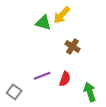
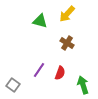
yellow arrow: (62, 15) -> (67, 14), moved
purple line: (42, 76) -> (39, 70), turned -35

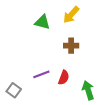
brown cross: (67, 43) -> (71, 46), turned -32
purple line: (39, 70) -> (41, 74), turned 35

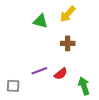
red semicircle: (64, 78) -> (61, 74), turned 32
gray square: (14, 90) -> (13, 86), turned -32

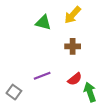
red semicircle: (61, 74) -> (75, 79), moved
gray square: (13, 86) -> (14, 92), turned 32

